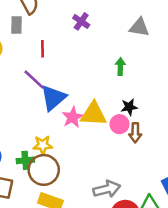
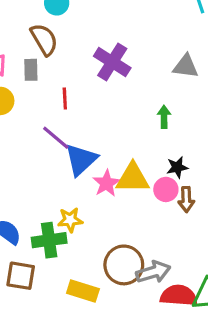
purple cross: (81, 21) -> (112, 62), size x1.6
green cross: (25, 160) -> (49, 240), size x1.5
brown circle: (44, 170) -> (124, 265), moved

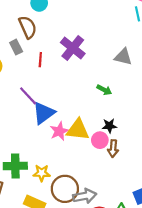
gray rectangle: (31, 70) -> (16, 47), turned -32
red line: (65, 99) -> (40, 60), moved
green arrow: (164, 117) -> (104, 90), turned 112
yellow star: (70, 220) -> (42, 173), moved

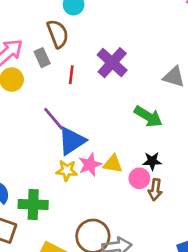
green arrow: (104, 90) -> (148, 116), size x1.5
yellow triangle: (78, 130) -> (113, 164), size x0.7
yellow star: (42, 173) -> (67, 170), moved

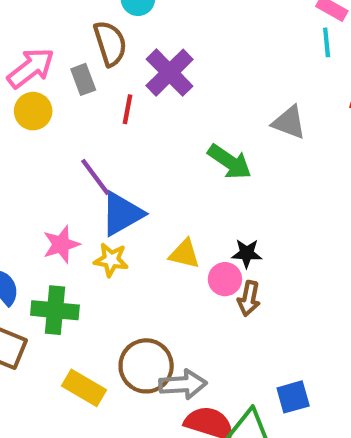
purple cross: (112, 63) -> (170, 73), moved
green arrow: (148, 116) -> (230, 162), moved
pink star: (90, 165) -> (61, 244), moved

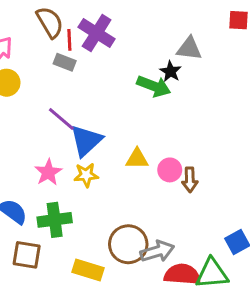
gray rectangle: (83, 79) -> (65, 62), moved, turned -35
red line: (128, 109) -> (69, 40), moved
black star: (247, 253) -> (170, 71), moved, turned -30

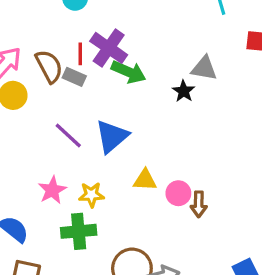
brown semicircle: (50, 22) -> (49, 66), moved
green arrow: (154, 86) -> (129, 72), moved
blue triangle: (86, 141) -> (112, 136), moved
green cross: (55, 220) -> (79, 231), moved

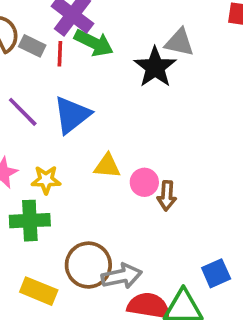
red line: (80, 54) -> (60, 54), moved
black star: (184, 91) -> (155, 67), size x1.6

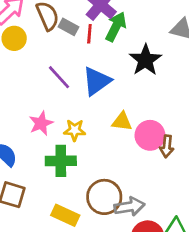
green arrow: (94, 43) -> (116, 27), turned -92
black star: (155, 67) -> (145, 60), moved
pink circle: (144, 182) -> (150, 135), size x1.4

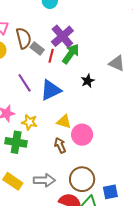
black star: (145, 60) -> (88, 81), size x0.6
brown arrow: (167, 146) -> (60, 145), moved, turned 140
brown circle: (104, 197) -> (82, 179), moved
gray arrow: (129, 207) -> (44, 180), moved

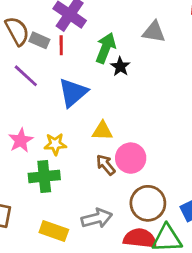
green arrow: (71, 54) -> (106, 48), moved
purple line: (25, 83) -> (26, 76), moved
pink circle: (82, 135) -> (131, 158), moved

